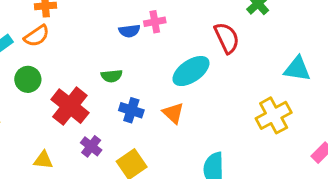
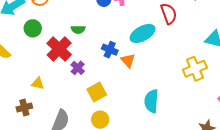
green semicircle: (112, 76) -> (78, 30), moved
blue cross: (131, 110) -> (110, 50), moved
purple cross: (91, 146) -> (78, 68), moved

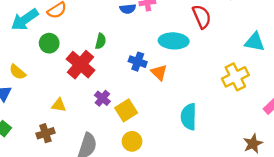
green semicircle: (78, 30) -> (101, 41), turned -72
cyan ellipse: (143, 33) -> (174, 41), turned 35
purple cross: (78, 68) -> (102, 98), moved

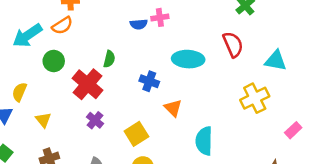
red semicircle: (202, 17) -> (233, 44), moved
yellow semicircle: (18, 72) -> (19, 92), turned 72
orange triangle: (159, 72) -> (173, 108), moved
purple cross: (102, 98) -> (95, 120), moved
yellow triangle: (59, 105) -> (43, 120), moved, turned 42

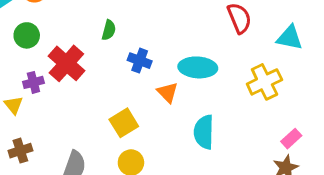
green semicircle: (109, 59) -> (109, 30), moved
cyan ellipse: (188, 59) -> (198, 67), moved
purple cross: (95, 120) -> (33, 82), moved, turned 35
pink rectangle: (293, 130) -> (291, 139), moved

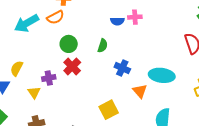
green circle: (27, 35) -> (69, 44), moved
red cross: (66, 63) -> (72, 66), size x0.7

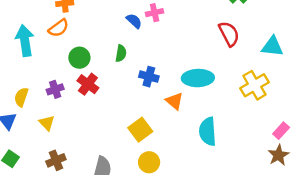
blue semicircle: (117, 21) -> (134, 21), turned -128
cyan arrow: (27, 23) -> (25, 41), turned 120
purple cross: (49, 78) -> (55, 89), moved

